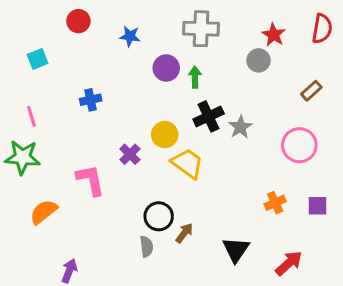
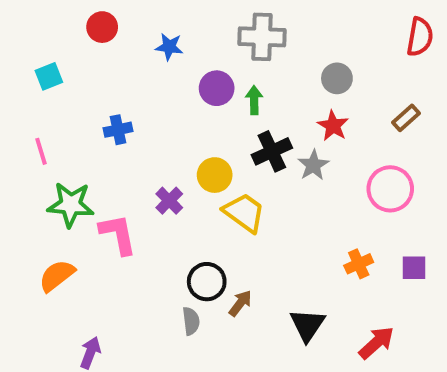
red star: (274, 35) -> (333, 126), moved
green star: (22, 157) -> (71, 205), moved

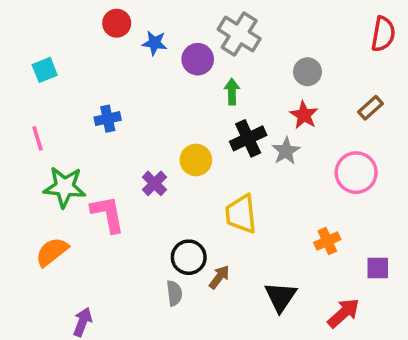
red circle: (102, 27) -> (117, 23), moved
gray cross: (262, 37) -> (239, 34), turned 30
purple circle: (217, 88) -> (198, 59), moved
yellow trapezoid: (244, 213) -> (241, 214), moved, turned -132
purple square: (414, 268) -> (378, 268), moved

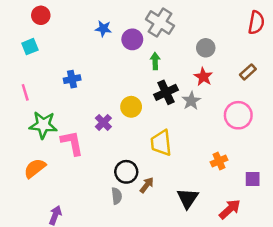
red circle: (117, 23) -> (41, 15), moved

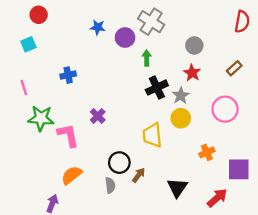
yellow circle: (131, 107) -> (181, 118), moved
orange semicircle: (35, 168) -> (72, 175), moved
purple square: (253, 179) -> (239, 169), size x1.5

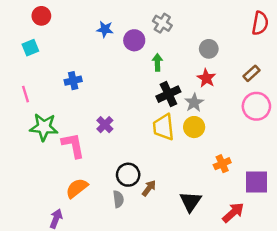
gray cross: (151, 22) -> (162, 23), size x0.7
pink circle: (225, 109) -> (256, 106), moved
yellow trapezoid: (152, 135) -> (164, 127), moved

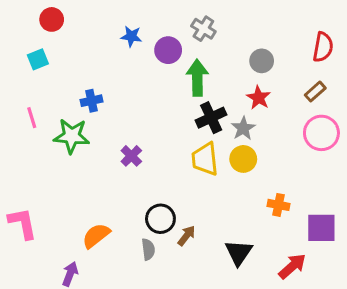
red semicircle: (260, 23) -> (323, 47), moved
green arrow: (157, 62) -> (197, 78), size x1.6
green star: (44, 127) -> (72, 136), moved
pink L-shape: (73, 145) -> (23, 223), moved
orange cross: (222, 164) -> (278, 205), turned 35

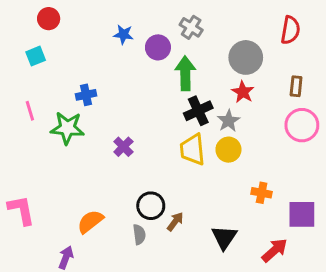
red semicircle: (323, 47) -> (290, 30), moved
gray circle: (262, 61) -> (246, 57), size x1.5
brown rectangle: (315, 92) -> (296, 86), turned -42

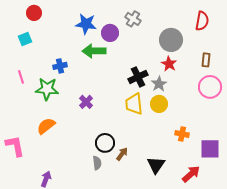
blue star: (123, 34) -> (86, 24), size x1.5
green arrow: (185, 73) -> (94, 51), moved, turned -90
orange semicircle: (90, 222) -> (46, 126), moved

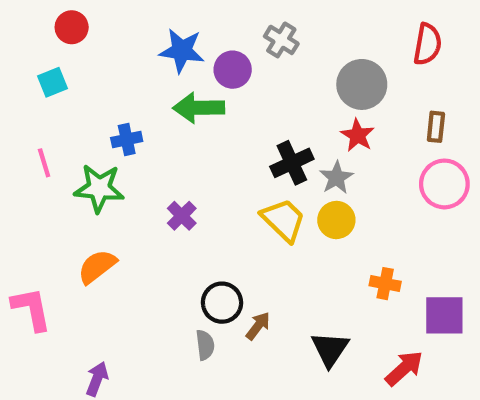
yellow trapezoid: (134, 104) -> (283, 220), turned 140

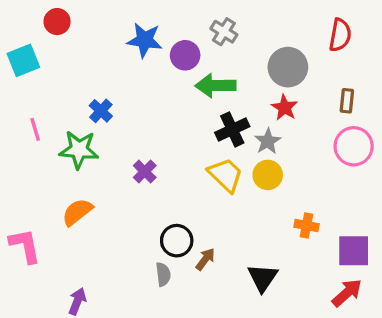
cyan square: (53, 82) -> (23, 60), moved, size x1.4
green arrow: (199, 108) -> (215, 86), moved
blue cross: (127, 140) -> (101, 111), turned -35
red arrow: (404, 368) -> (347, 293), moved

